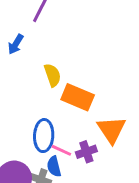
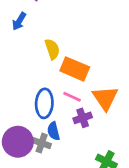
pink line: (61, 150) -> (72, 97), moved

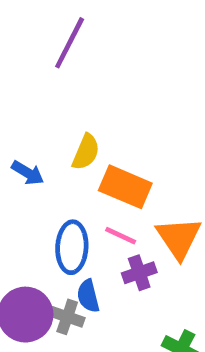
blue arrow: (19, 21) -> (28, 173), moved, turned -90
yellow semicircle: (52, 49) -> (86, 152), turned 42

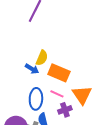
blue arrow: (28, 173) -> (32, 69), moved

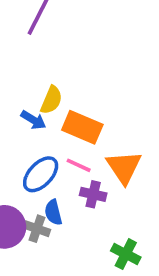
blue ellipse: (36, 99) -> (41, 174), turned 40
purple cross: (65, 110) -> (93, 194), turned 32

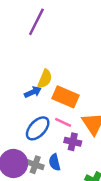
blue arrow: (33, 120) -> (33, 92), turned -56
blue semicircle: (53, 212) -> (55, 162), moved

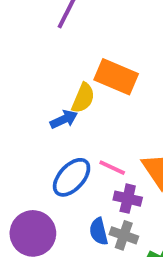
orange rectangle: (65, 97) -> (116, 77), moved
gray cross: (35, 165) -> (124, 235), moved

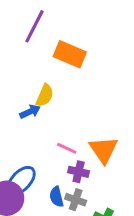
orange rectangle: (116, 77) -> (70, 54), moved
blue ellipse: (72, 177) -> (21, 181), moved

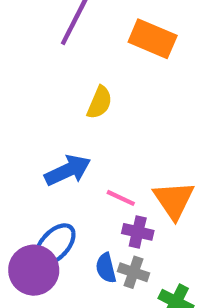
orange rectangle: (70, 54) -> (153, 39), moved
yellow semicircle: (45, 95) -> (100, 102), moved
blue arrow: (30, 112) -> (68, 170), moved, size x1.5

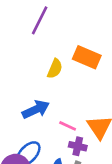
orange rectangle: (153, 39) -> (87, 57), moved

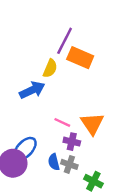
purple line: (40, 20) -> (65, 41), moved
blue arrow: (36, 109) -> (32, 90), moved

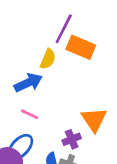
pink line: (62, 122) -> (30, 114), moved
purple cross: (72, 142) -> (72, 139), turned -35

